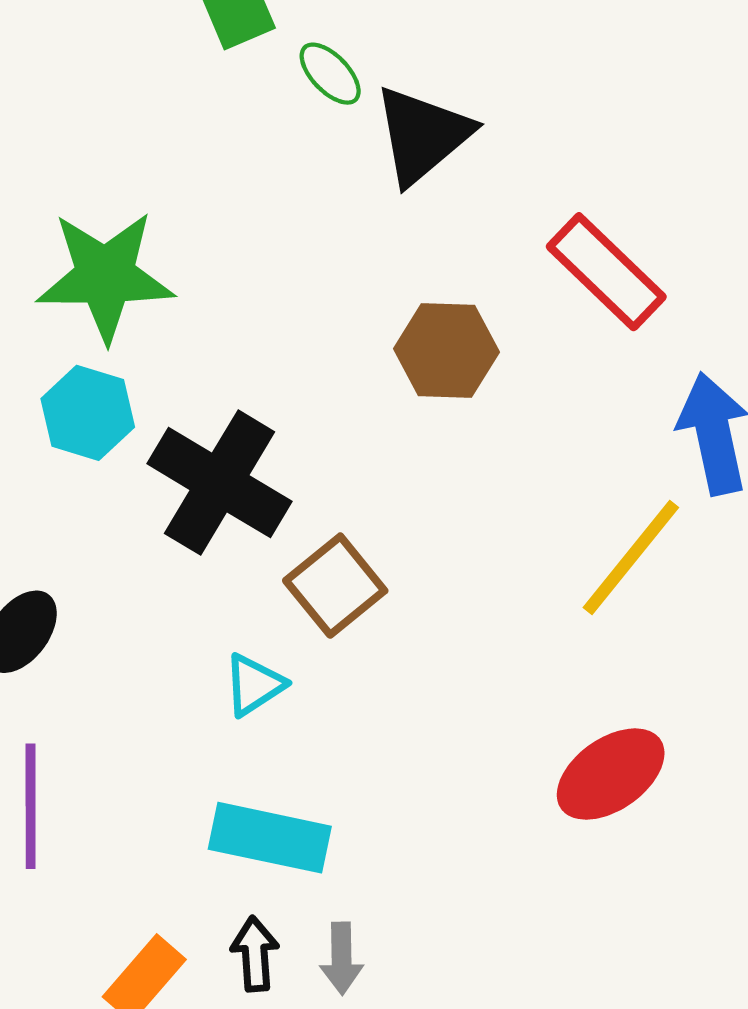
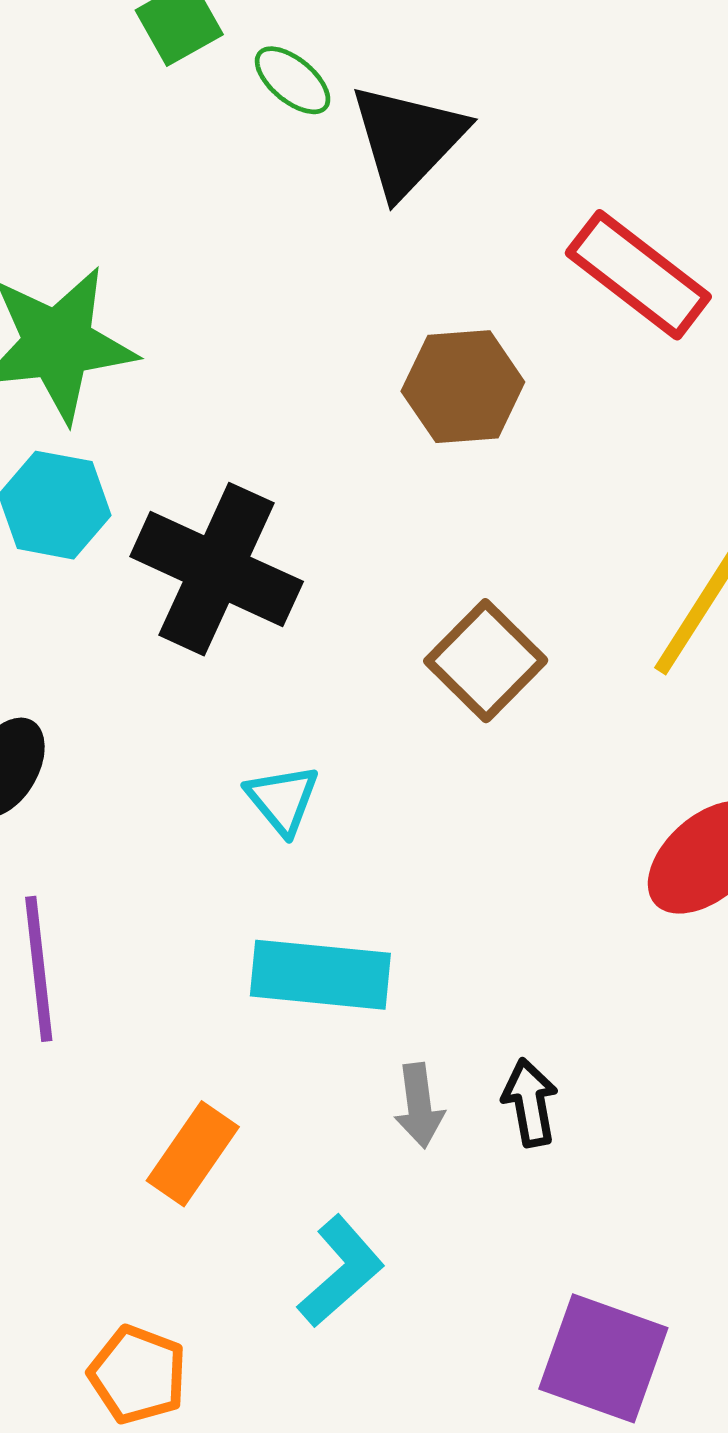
brown square: (335, 586) -> (486, 661), moved
cyan triangle: (254, 685) -> (282, 799), turned -30
black arrow: (255, 954) -> (530, 1103), moved

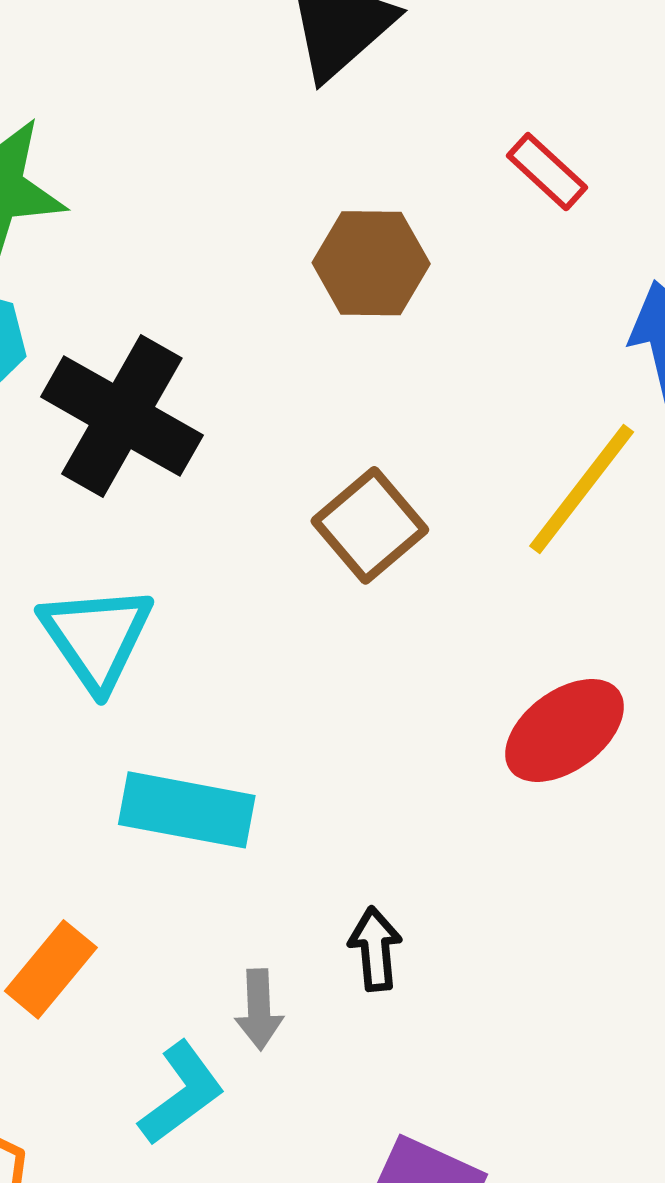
red rectangle: (638, 275) -> (547, 172), size x0.6
cyan triangle: (282, 799) -> (97, 637), moved, size x1.6
gray arrow: (419, 1106) -> (259, 1009), moved

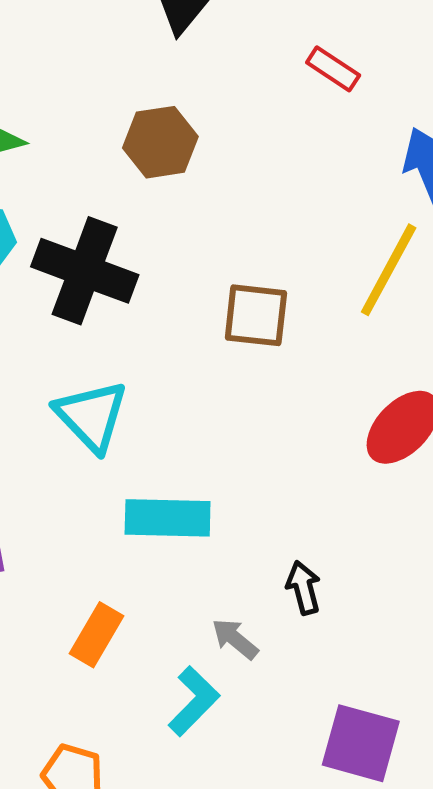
brown hexagon: (371, 263) -> (160, 142), moved
brown square: (370, 525) -> (256, 315), turned -34
gray arrow: (259, 1009) -> (235, 639), turned 141

